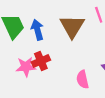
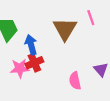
blue arrow: (37, 30) -> (31, 45), moved

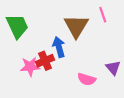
blue arrow: (31, 45) -> (59, 47), moved
pink semicircle: (75, 81) -> (87, 79), turned -60

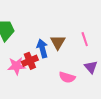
pink line: (103, 15) -> (85, 39), moved
brown triangle: (76, 26) -> (58, 42), moved, size x0.7

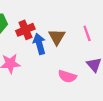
red cross: (30, 61) -> (25, 30), moved

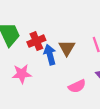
pink semicircle: (67, 76) -> (77, 86), turned -42

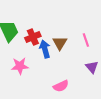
pink semicircle: (77, 86) -> (61, 86), moved

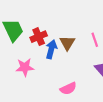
blue arrow: (45, 49) -> (51, 49), turned 30

